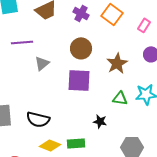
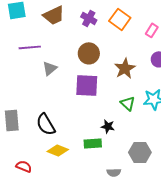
green triangle: (120, 98) -> (128, 103), turned 35
black semicircle: (38, 119) -> (46, 124), turned 45
green rectangle: (76, 143) -> (93, 143), moved

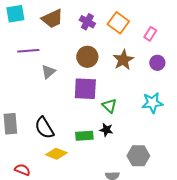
brown star: (125, 68) -> (123, 60), moved
green triangle: (128, 103) -> (109, 106), moved
green rectangle: (93, 143) -> (84, 136), moved

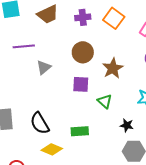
purple cross: (87, 22) -> (83, 17), turned -35
brown star: (123, 60) -> (113, 68), moved
purple square: (85, 89) -> (81, 84), size x0.7
black star: (106, 130) -> (127, 125), moved

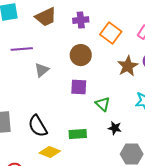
orange square: (114, 18) -> (111, 33), moved
brown star: (113, 68) -> (128, 66), moved
black star: (127, 125) -> (115, 128), moved

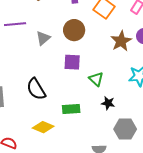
gray triangle: (42, 70) -> (43, 38), moved
black semicircle: (38, 126) -> (36, 89), moved

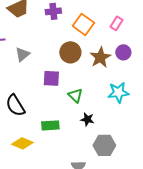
brown circle: (74, 30) -> (70, 52), moved

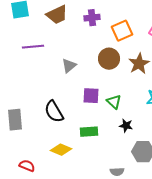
orange square: (83, 24) -> (122, 31), turned 30
gray triangle: (22, 54) -> (69, 66), moved
purple square: (51, 78) -> (91, 96), moved

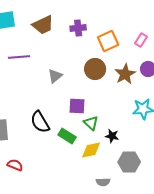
green triangle: (114, 102) -> (91, 123), moved
green rectangle: (89, 132) -> (67, 136), moved, turned 36
yellow diamond: (61, 150) -> (91, 150), moved, turned -35
red semicircle: (27, 166) -> (15, 165), moved

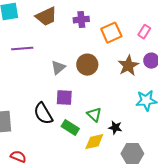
brown circle: (95, 69) -> (87, 65), moved
purple square: (77, 106) -> (64, 98), moved

